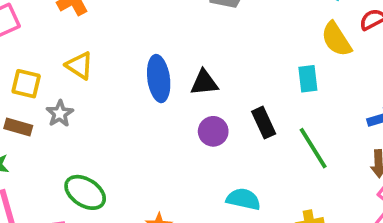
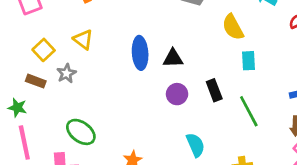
yellow semicircle: (336, 39) -> (233, 27), moved
yellow square: (26, 84) -> (44, 50), turned 30
cyan semicircle: (243, 199) -> (196, 145), turned 50

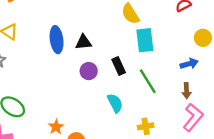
cyan rectangle: (249, 61) -> (145, 40), size x1.5
cyan semicircle: (196, 145) -> (115, 103), moved

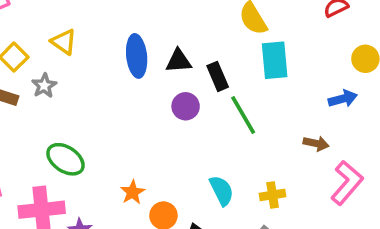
black rectangle: (119, 66) -> (218, 76), moved
green line: (148, 81) -> (243, 115), moved
brown arrow: (187, 91) -> (316, 143), moved, turned -77
cyan semicircle: (115, 103) -> (222, 191), moved

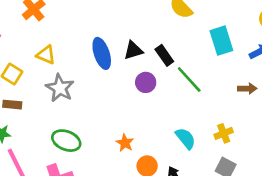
cyan rectangle: (275, 60) -> (221, 41), moved
gray star: (44, 86) -> (60, 88), moved, size x1.5
orange star: (133, 192) -> (125, 143), moved

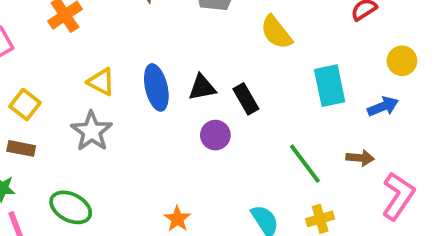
yellow triangle: (46, 55) -> (101, 82), moved
green line: (189, 80) -> (305, 164), moved
green ellipse: (66, 141) -> (71, 207), moved

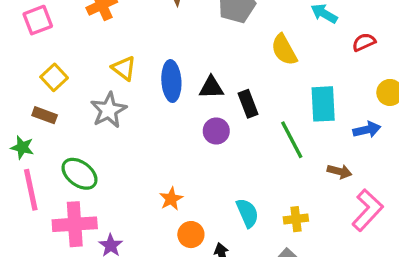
green line: (305, 164) -> (292, 140), moved

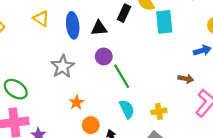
black rectangle: (248, 104) -> (124, 13), moved, turned 49
cyan rectangle: (323, 104) -> (164, 22), moved
gray star: (109, 110) -> (63, 66), moved
green line: (292, 140) -> (122, 76), moved

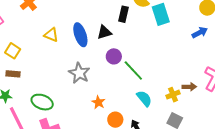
brown arrow: (186, 79) -> (189, 87), moved

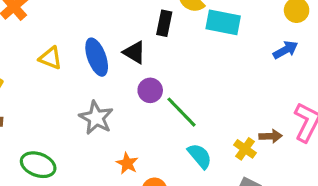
cyan rectangle: (161, 14) -> (223, 22), turned -60
black triangle: (104, 32) -> (134, 52), turned 49
yellow cross: (173, 95) -> (245, 149), turned -32

